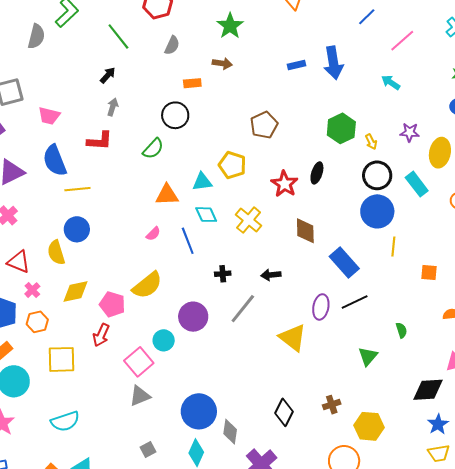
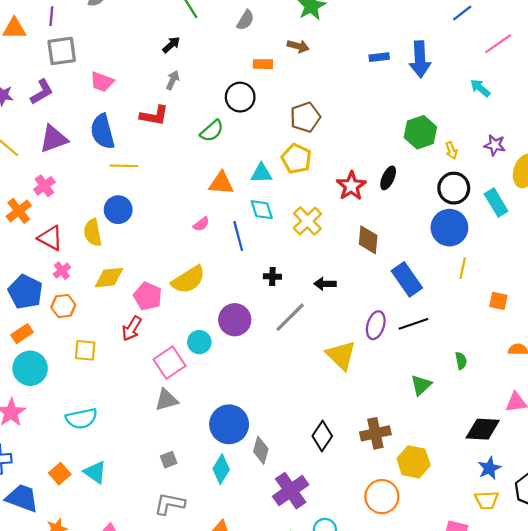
brown pentagon: (264, 125) -> (305, 117), moved
yellow square: (62, 359) -> (85, 350), size x0.7
brown cross: (332, 405) -> (375, 433), size x1.5

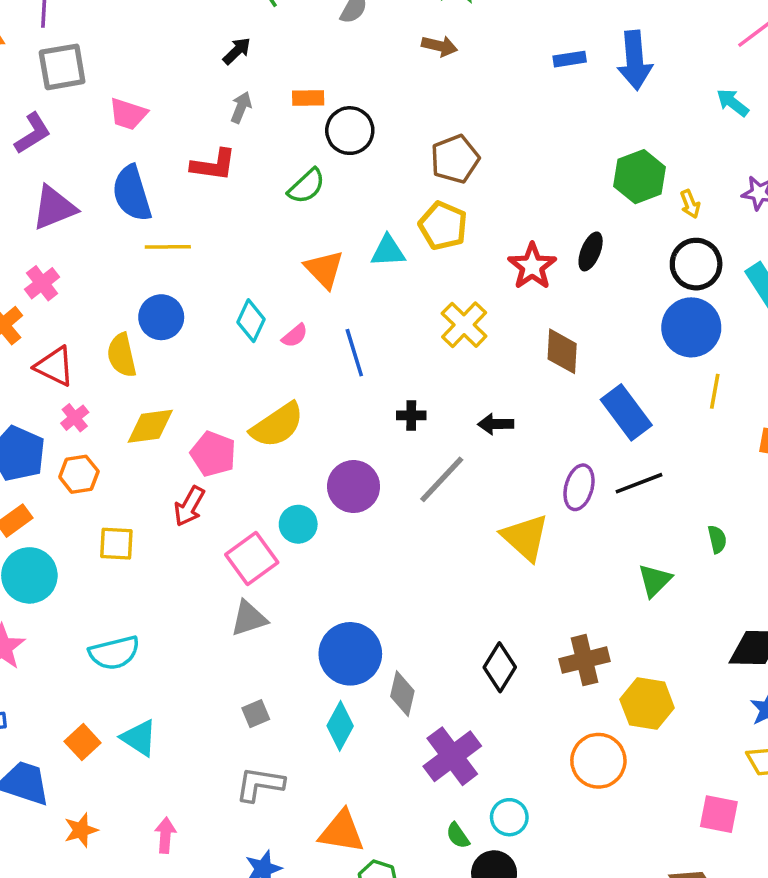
orange rectangle: (263, 64) -> (308, 98), moved
orange triangle: (221, 183) -> (324, 269), turned 44
cyan diamond: (262, 210) -> (251, 321), moved, turned 45

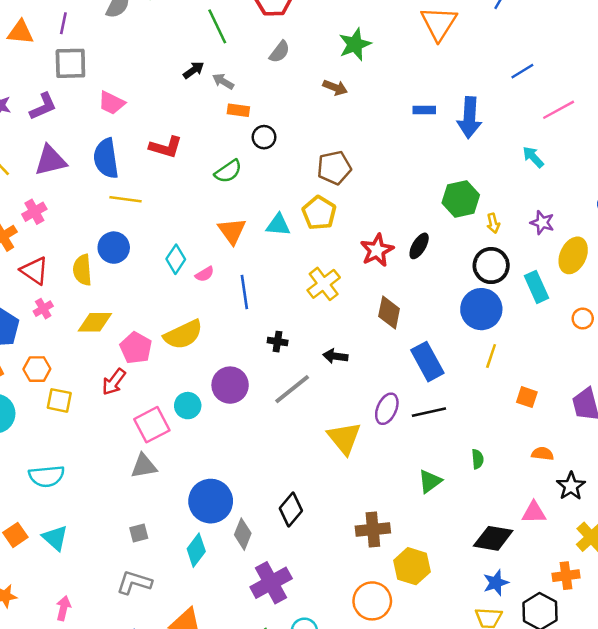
gray arrow: (241, 107) -> (223, 81), moved, turned -90
black circle: (350, 131) -> (264, 137), size x0.7
orange hexagon: (79, 474) -> (37, 369), moved
black diamond: (500, 667) -> (291, 509), moved

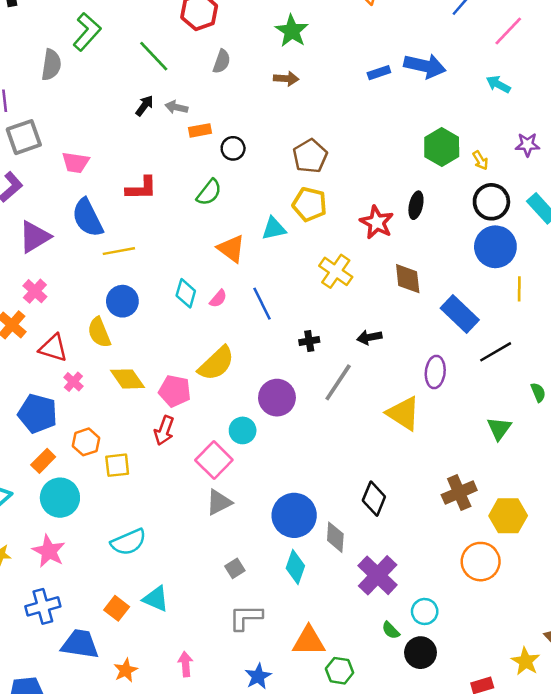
blue arrow: (469, 118) -> (425, 66), turned -63
yellow diamond: (95, 322) -> (127, 379), turned 72
black line: (429, 412) -> (496, 352), moved

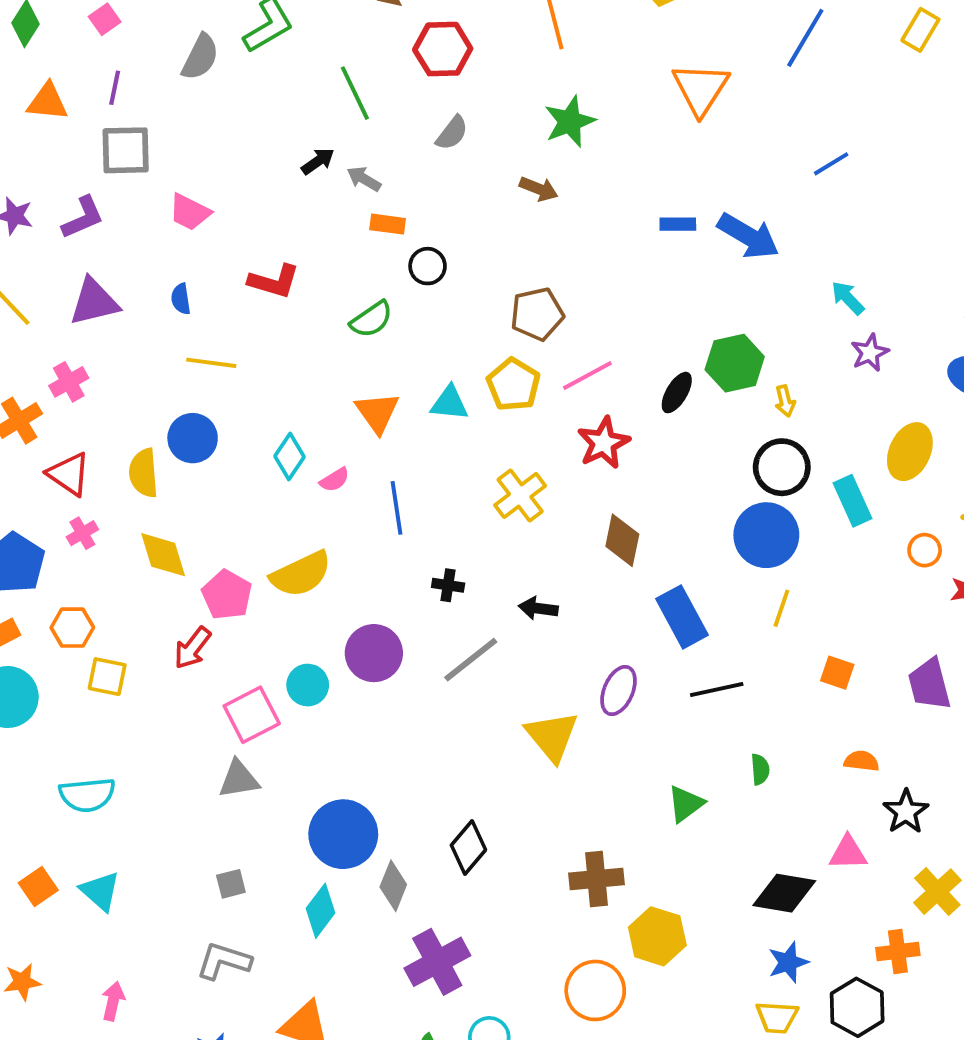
pink line: (508, 31) -> (587, 375), moved
purple star: (527, 145) -> (870, 353), moved, turned 30
black ellipse: (416, 205) -> (677, 393), moved
blue semicircle: (87, 218) -> (181, 299), size x0.5

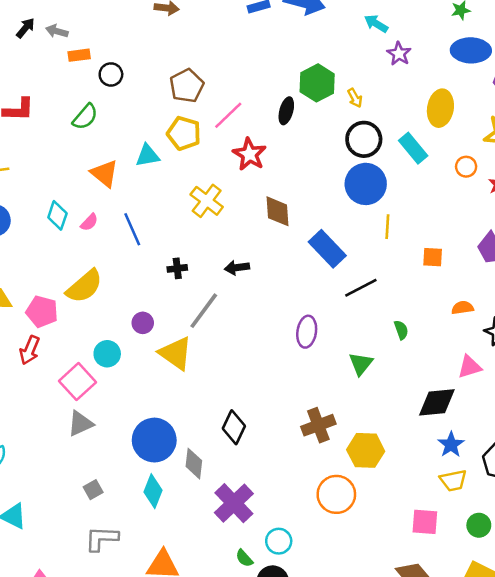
purple circle: (374, 653) -> (143, 323), size x0.6
purple ellipse: (618, 691) -> (307, 332), moved
yellow triangle: (552, 736) -> (176, 353), moved

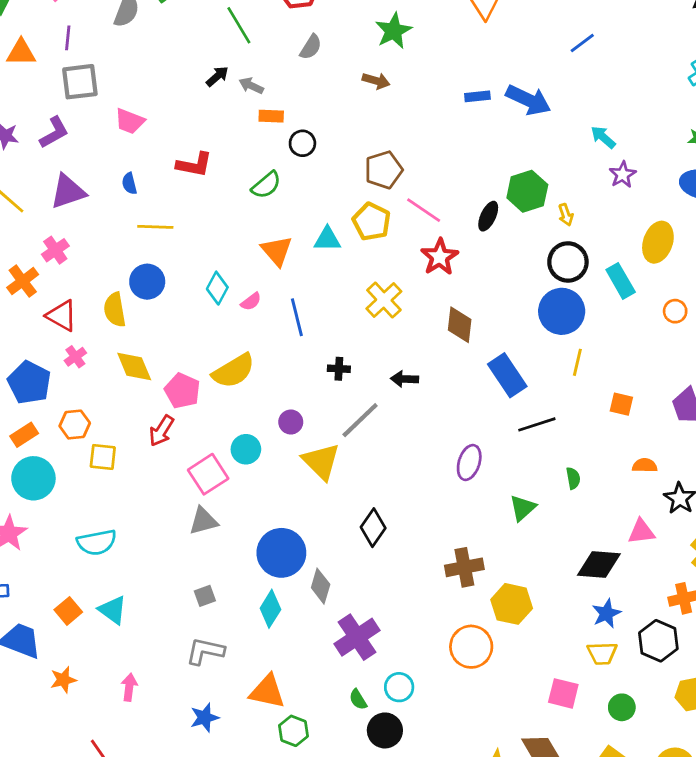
pink line: (228, 115) -> (424, 210), turned 68
black diamond: (234, 427) -> (373, 528), moved

